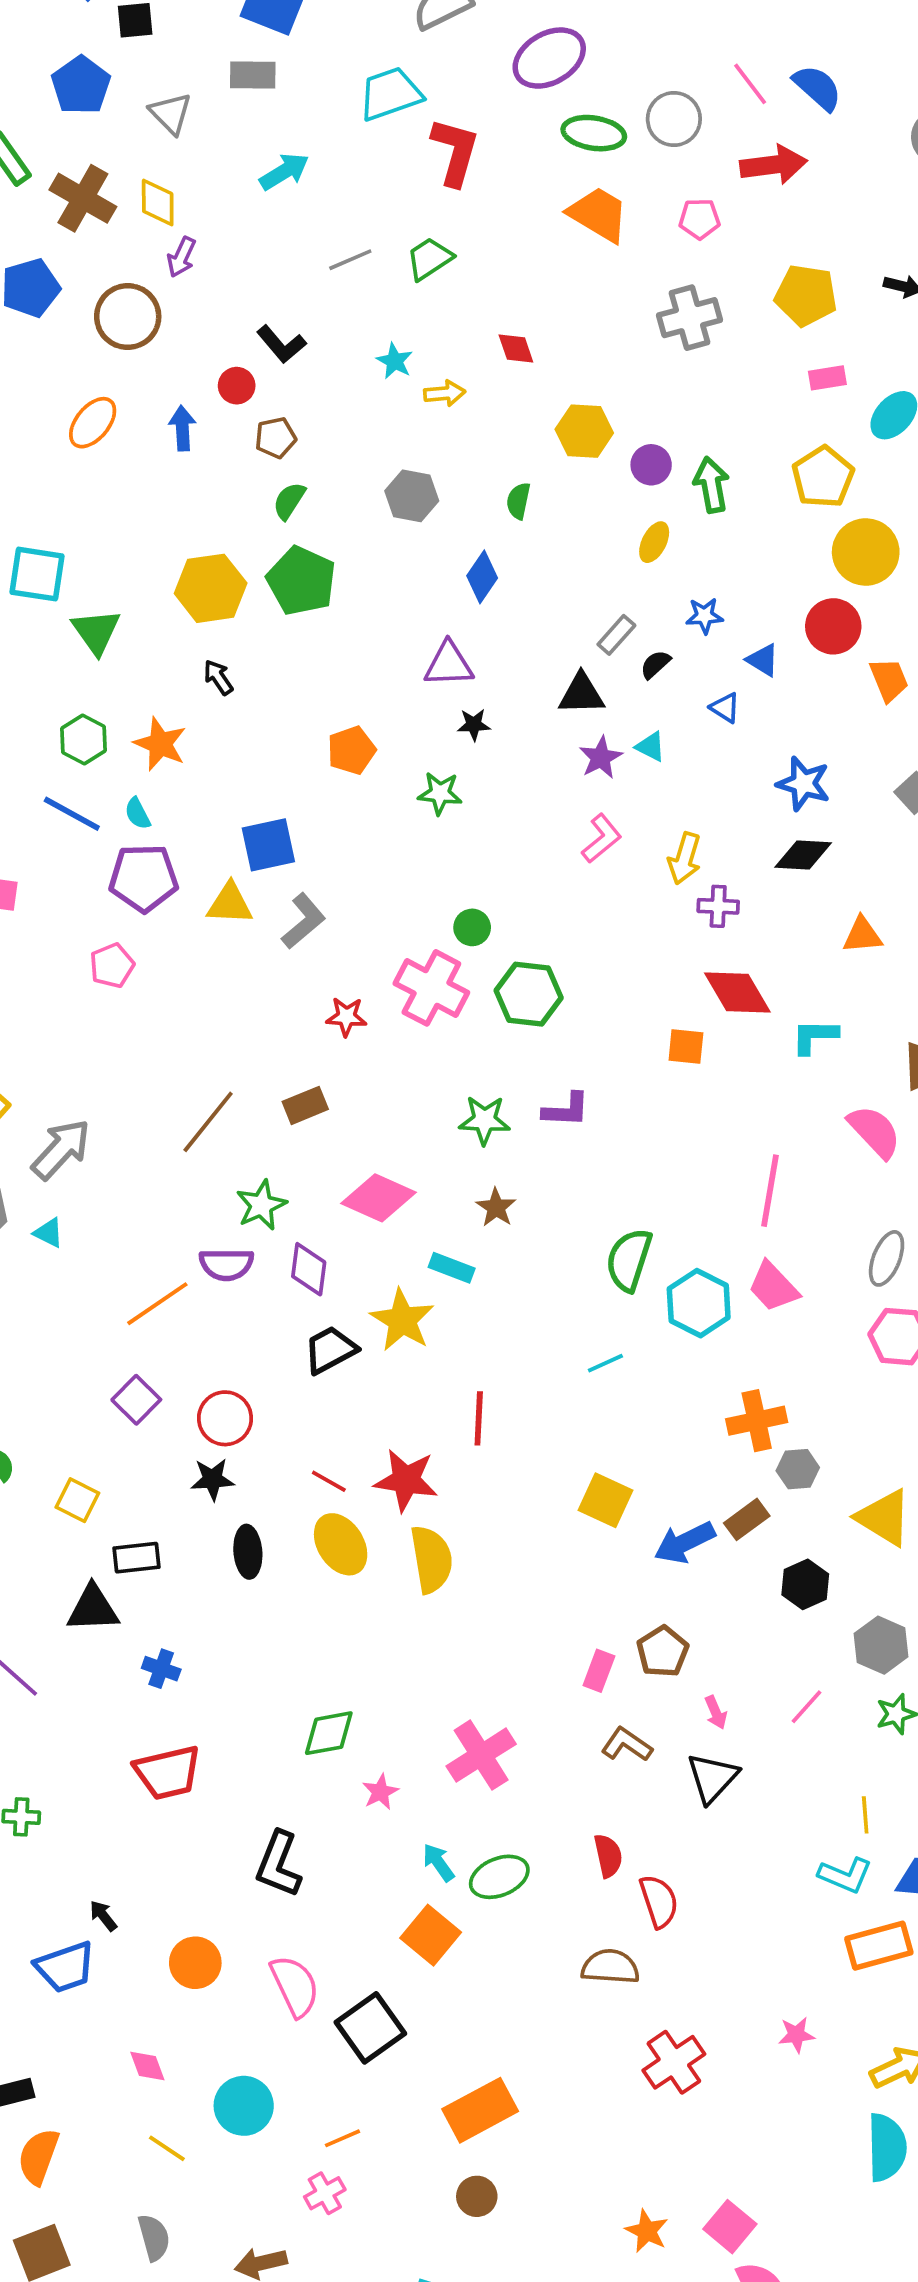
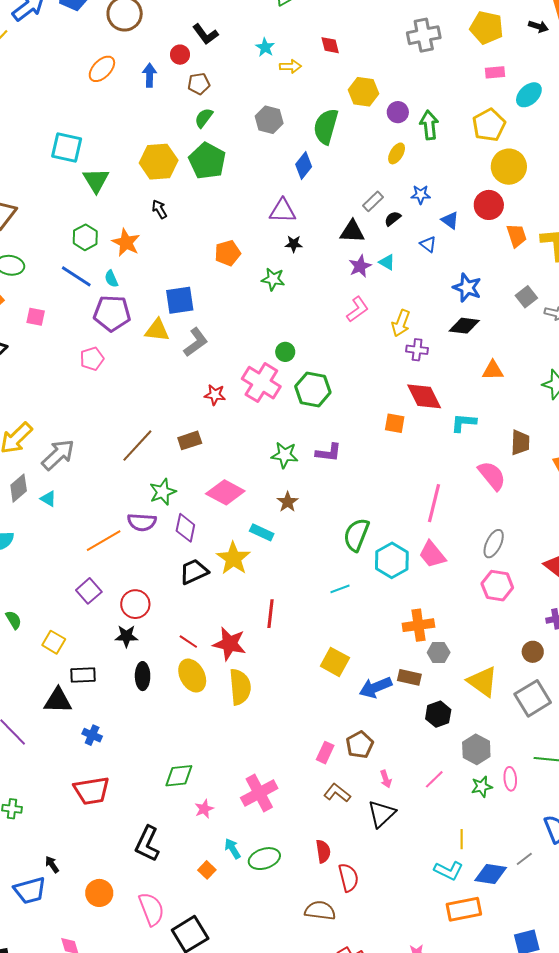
green semicircle: (518, 501) -> (326, 126), size x1.8
brown rectangle: (747, 1519) -> (409, 677), turned 45
orange square: (431, 1935) -> (207, 870), moved, size x0.6

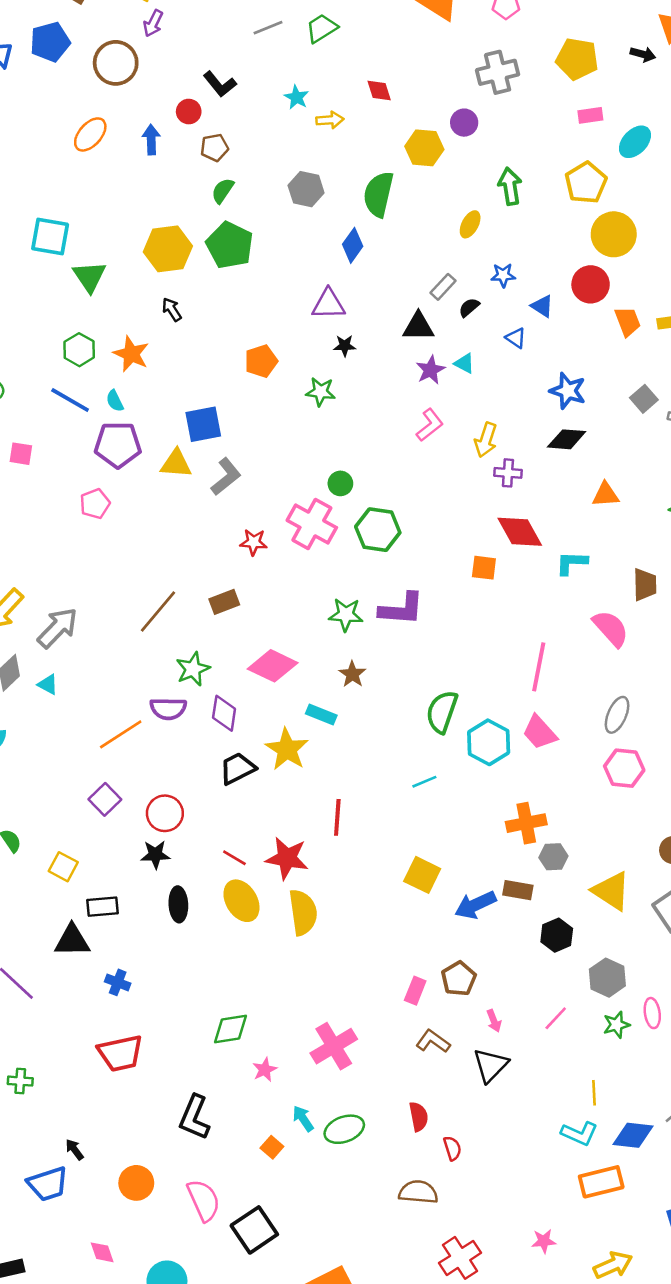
purple circle: (398, 112) -> (464, 123), moved
purple L-shape: (329, 453) -> (401, 609), size x1.4
red semicircle: (348, 877) -> (452, 1148), size x0.7

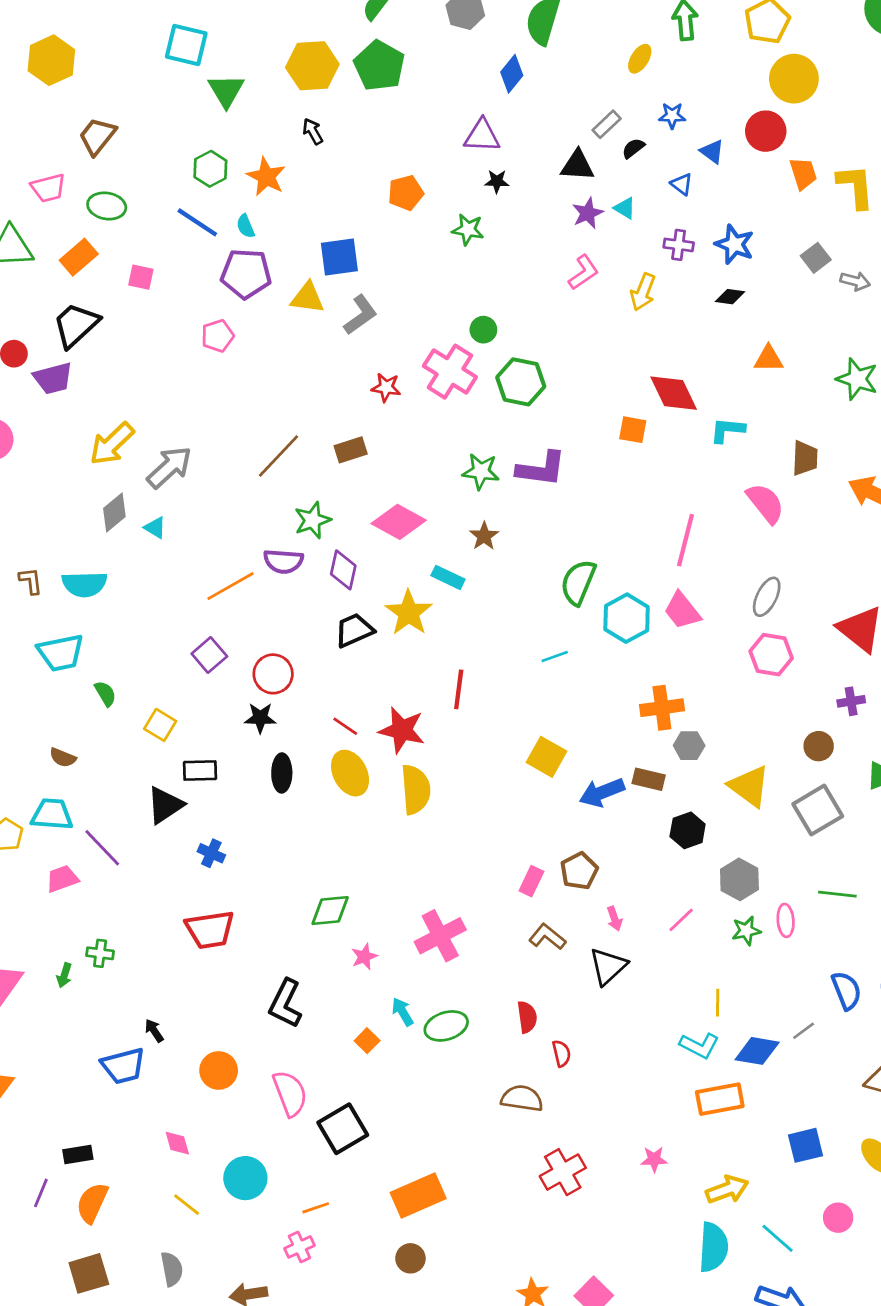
black diamond: (567, 439) -> (730, 297), size x0.7
purple cross: (508, 473) -> (679, 245), moved
black triangle: (72, 941) -> (165, 805), turned -36

